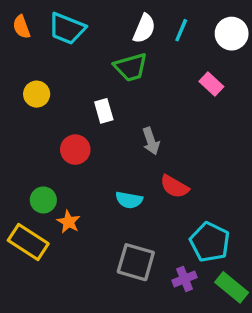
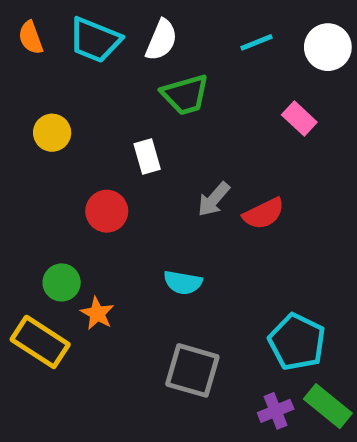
white semicircle: (144, 29) -> (161, 40), moved
cyan line: (181, 30) -> (257, 42), turned 45
gray arrow: (151, 141) -> (214, 199), turned 60
red semicircle: (174, 187) -> (264, 214), moved, turned -56
purple cross: (185, 279) -> (276, 411), moved

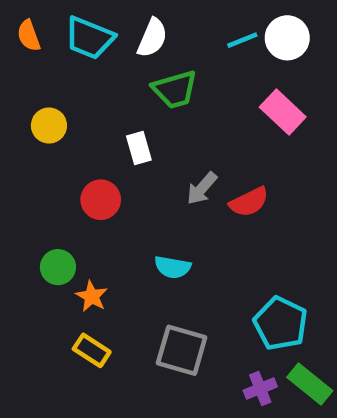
white circle: (328, 47) -> (287, 38), moved
pink rectangle: (299, 118) -> (283, 112), size x1.4
yellow rectangle: (40, 342) -> (92, 350), moved, size x0.7

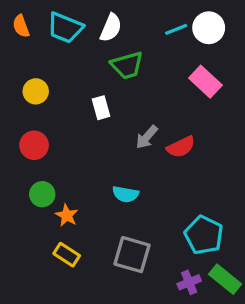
red circle: (101, 200) -> (34, 145), moved

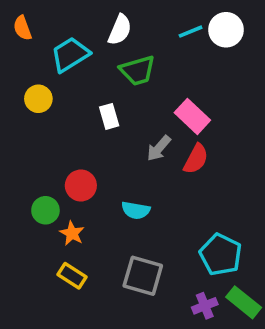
cyan trapezoid: (65, 28) -> (70, 55), moved, turned 126
pink rectangle: (205, 82) -> (192, 116), moved
red circle: (34, 145) -> (81, 185), moved
red semicircle: (181, 147) -> (196, 159), turned -36

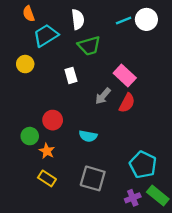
orange semicircle: (22, 28) -> (29, 14), moved
white semicircle: (120, 30) -> (78, 19), turned -30

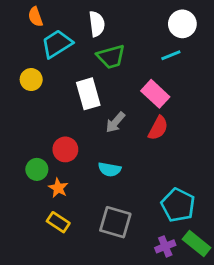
cyan line: (124, 21) -> (171, 55), moved
white rectangle: (71, 75) -> (88, 94), size x1.5
gray arrow: (103, 96) -> (115, 122), moved

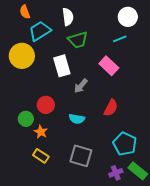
yellow circle: (31, 80) -> (22, 56), size x1.6
red semicircle: (158, 128) -> (111, 108), moved

